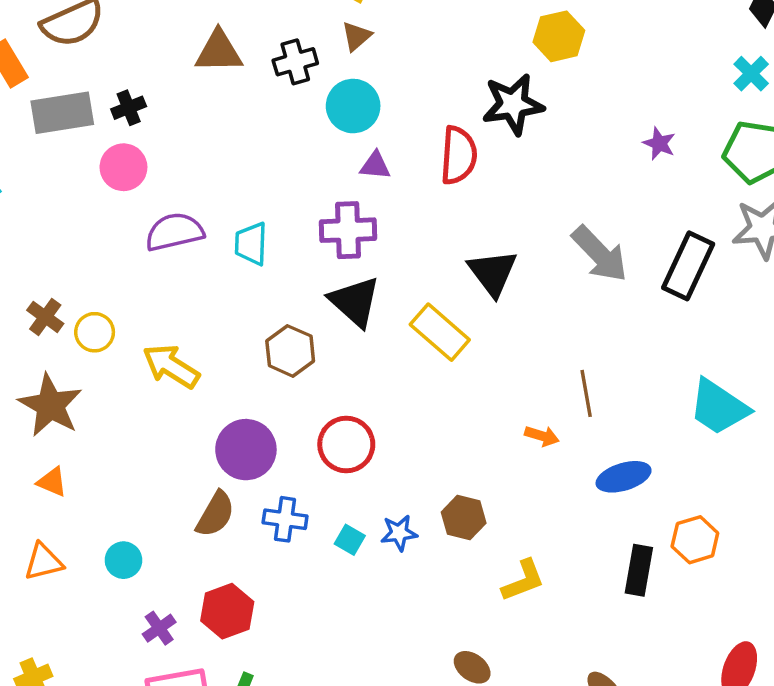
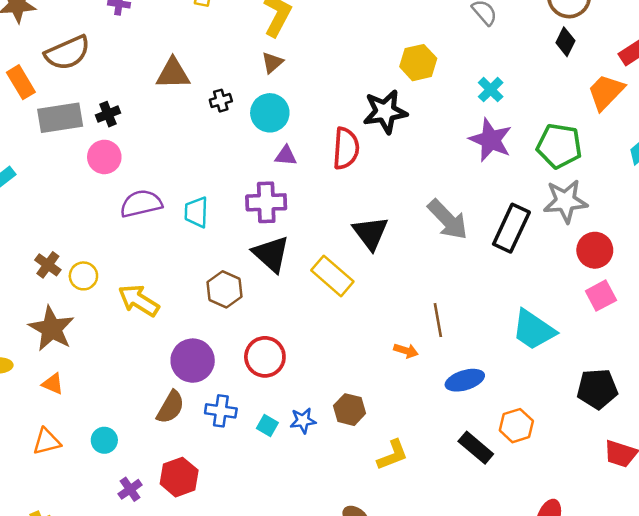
black cross: (295, 62) -> (221, 101), moved, size x0.7
cyan cross: (751, 74) -> (491, 90), moved
purple star: (659, 143) -> (491, 140), size x1.8
black rectangle: (639, 570) -> (476, 448), turned -60

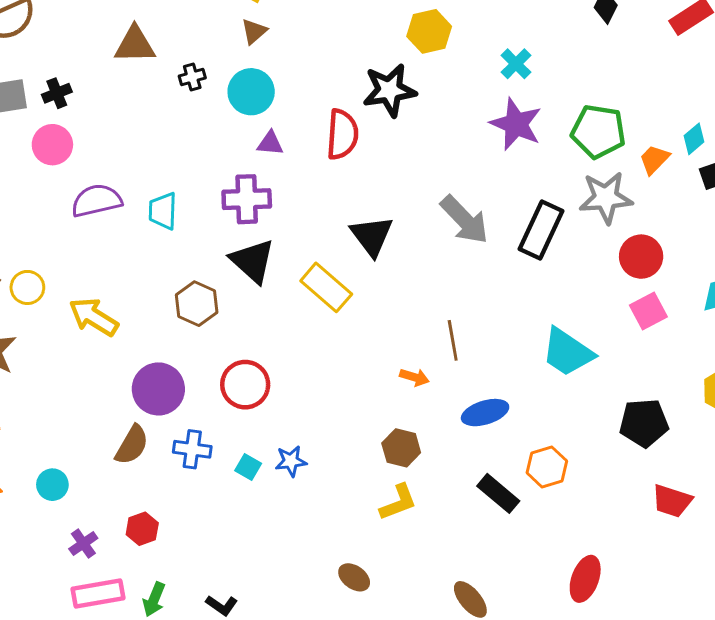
orange trapezoid: (606, 92) -> (654, 159), moved, size x0.7
brown hexagon: (350, 410) -> (401, 448), moved
red hexagon: (179, 477) -> (142, 529), size x0.7

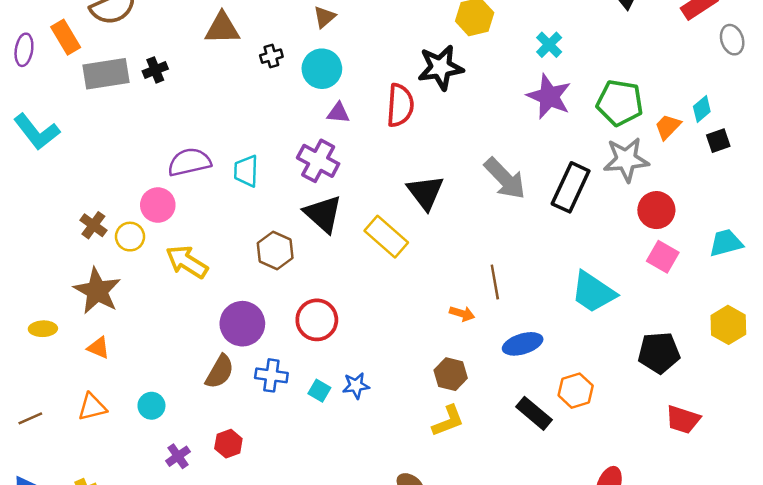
pink circle: (52, 145) -> (158, 205), moved
purple cross: (247, 199) -> (318, 161), turned 30
pink square: (648, 311) -> (663, 257), turned -32

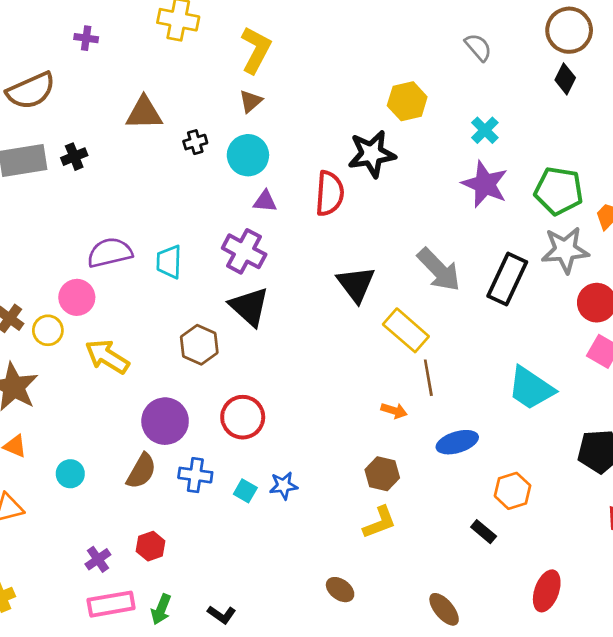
yellow rectangle: (386, 237) -> (406, 330), moved
cyan circle: (151, 406) -> (70, 474), moved
black rectangle: (534, 413) -> (484, 532), moved, size x0.7

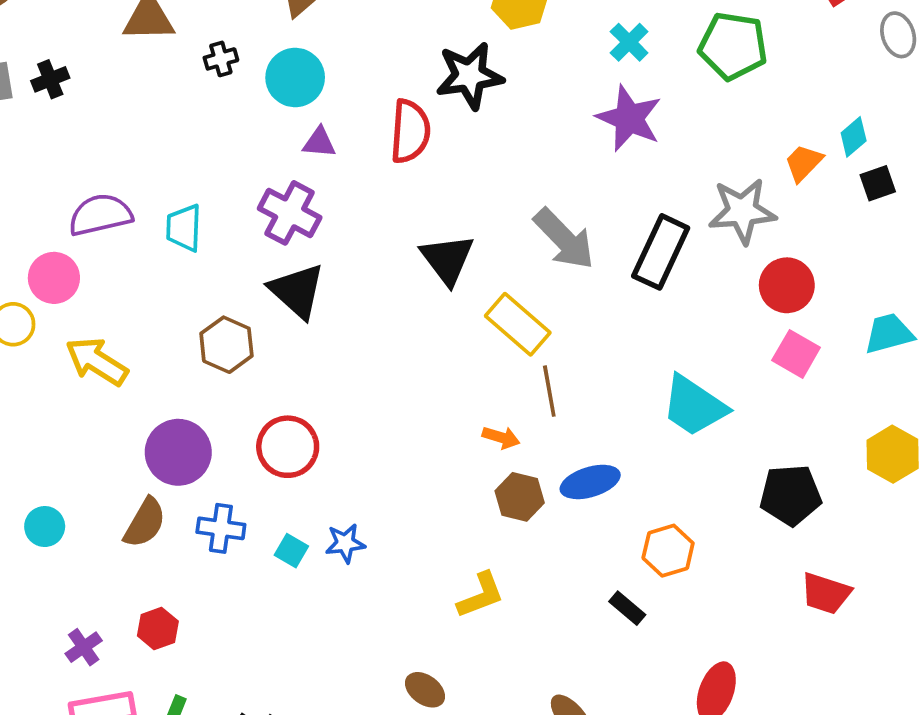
green pentagon: (559, 191) -> (733, 46), moved
brown hexagon: (382, 474) -> (520, 497), moved

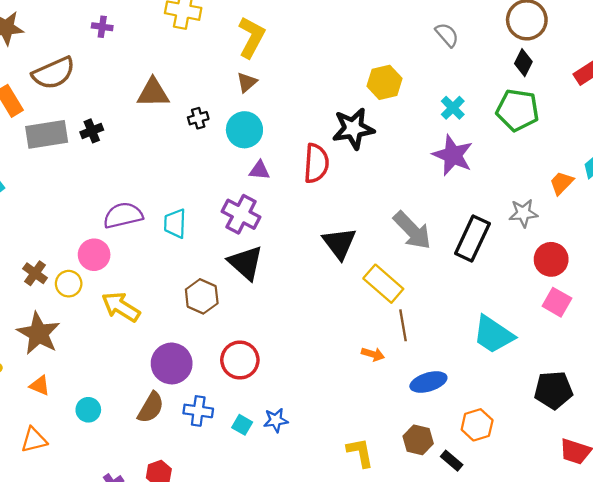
gray star: (742, 211) -> (523, 213), size x0.7
brown hexagon: (520, 497) -> (418, 440), moved
yellow L-shape: (481, 595) -> (360, 453), turned -80

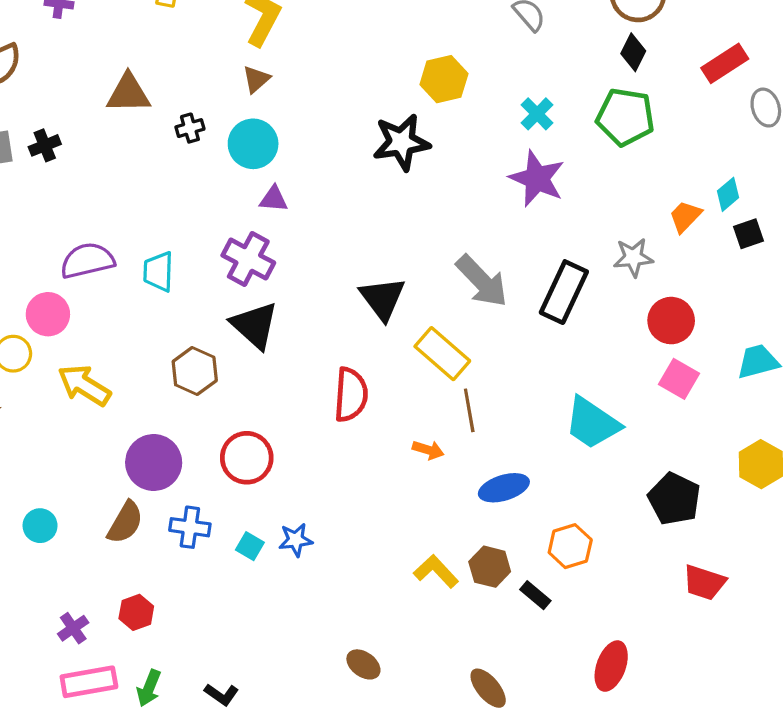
red semicircle: (316, 163) -> (351, 395), moved
black pentagon: (553, 390) -> (674, 499), turned 30
yellow L-shape: (360, 453) -> (436, 571), moved, turned -32

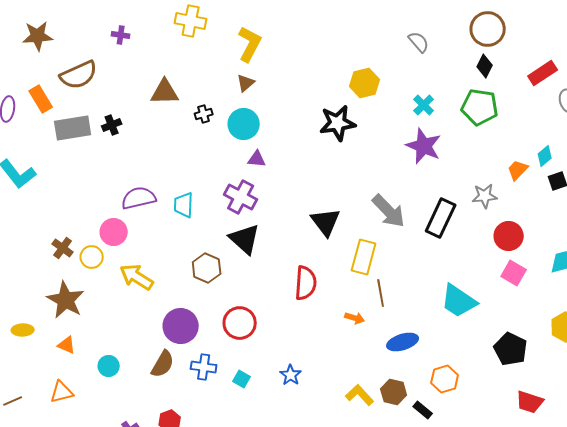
yellow rectangle: (442, 354) -> (364, 257), turned 64
blue star: (296, 540) -> (291, 375), moved, turned -30

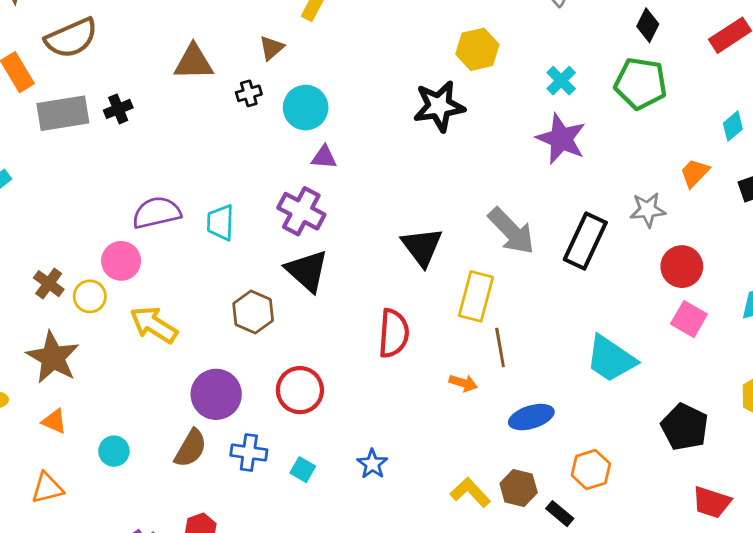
brown triangle: (246, 83) -> (272, 48), moved
cyan diamond: (545, 156) -> (733, 126), moved

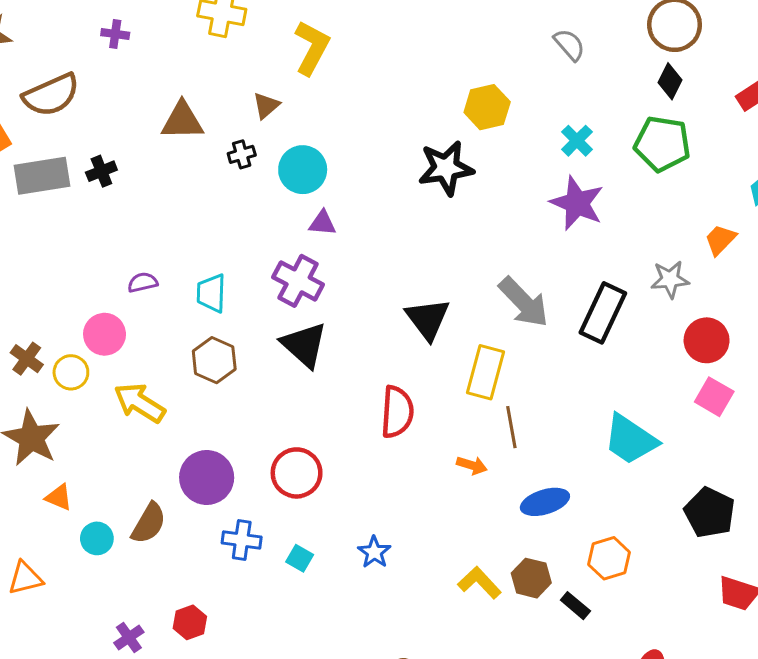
purple semicircle: (157, 213) -> (143, 282), size x0.6
brown hexagon: (253, 312) -> (214, 360), moved
orange triangle: (54, 421) -> (59, 497), moved
brown semicircle: (191, 448) -> (149, 523), moved

